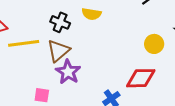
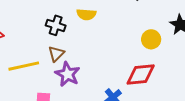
yellow line: (24, 43) -> (24, 66), moved
brown triangle: (58, 51) -> (56, 54), size x0.7

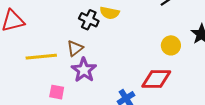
black cross: (56, 25) -> (89, 20), moved

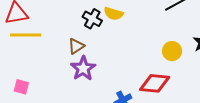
yellow line: (41, 57) -> (26, 35), moved
pink square: (57, 92) -> (21, 87), moved

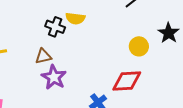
brown triangle: (76, 46) -> (43, 56), turned 30

